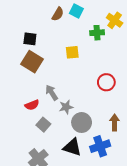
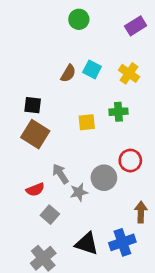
yellow cross: (115, 20) -> (129, 73), moved
green cross: (97, 33) -> (118, 112), moved
gray circle: (82, 123) -> (104, 178), moved

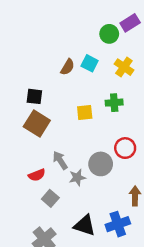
green circle: (79, 19) -> (109, 34), moved

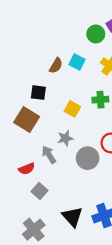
black square: (34, 96) -> (38, 93), moved
yellow square: (85, 112) -> (72, 109), turned 35
gray star: (77, 177) -> (65, 138), moved
black triangle: (85, 225) -> (72, 217), turned 30

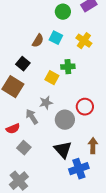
green circle: (96, 34) -> (63, 12), moved
black square: (38, 93) -> (23, 64), turned 32
green cross: (100, 100) -> (68, 67), moved
black triangle: (72, 217) -> (63, 150), moved

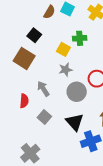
gray star: (46, 103) -> (66, 70), moved
red semicircle: (13, 129) -> (24, 101), turned -64
gray square: (24, 148) -> (44, 117), moved

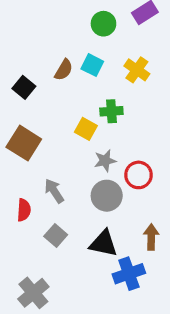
black square: (34, 35) -> (24, 87), moved
gray star: (66, 70) -> (105, 161), moved
black triangle: (75, 122) -> (103, 243), turned -36

